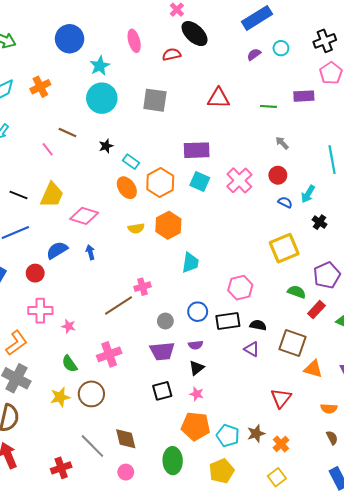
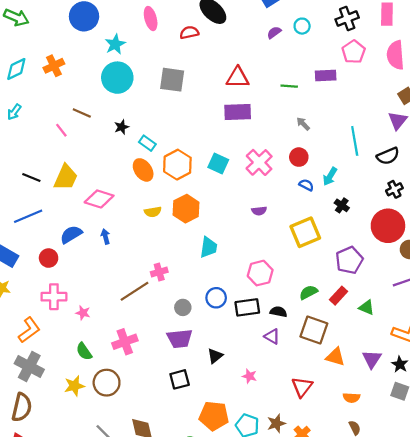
purple rectangle: (197, 150) -> (238, 112), moved
green semicircle: (297, 292) -> (308, 292), moved, turned -48
purple semicircle: (196, 345) -> (259, 211), moved
pink star: (197, 394) -> (249, 376), moved

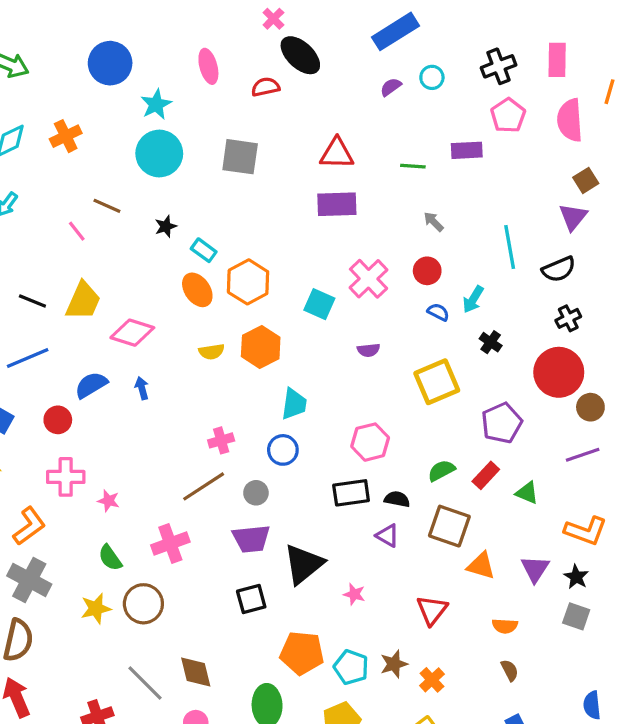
cyan square: (218, 164) -> (319, 304), moved
brown line: (134, 291) -> (204, 486), moved
blue circle: (216, 298) -> (283, 450), moved
black triangle: (215, 356) -> (304, 564), size x1.8

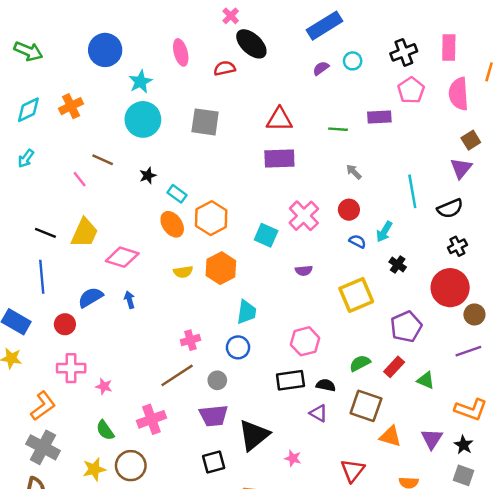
blue line: (28, 358) -> (42, 277), turned -72

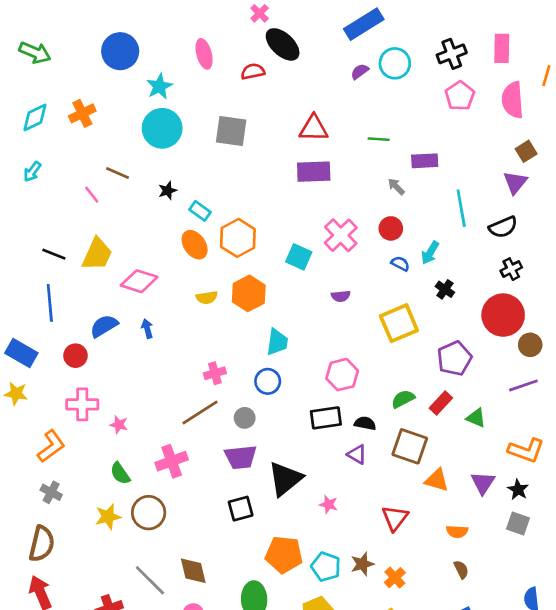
cyan circle: (353, 61) -> (395, 63), size x1.5
purple rectangle: (379, 117) -> (425, 161), moved
gray cross: (43, 447) -> (51, 492), size x0.6

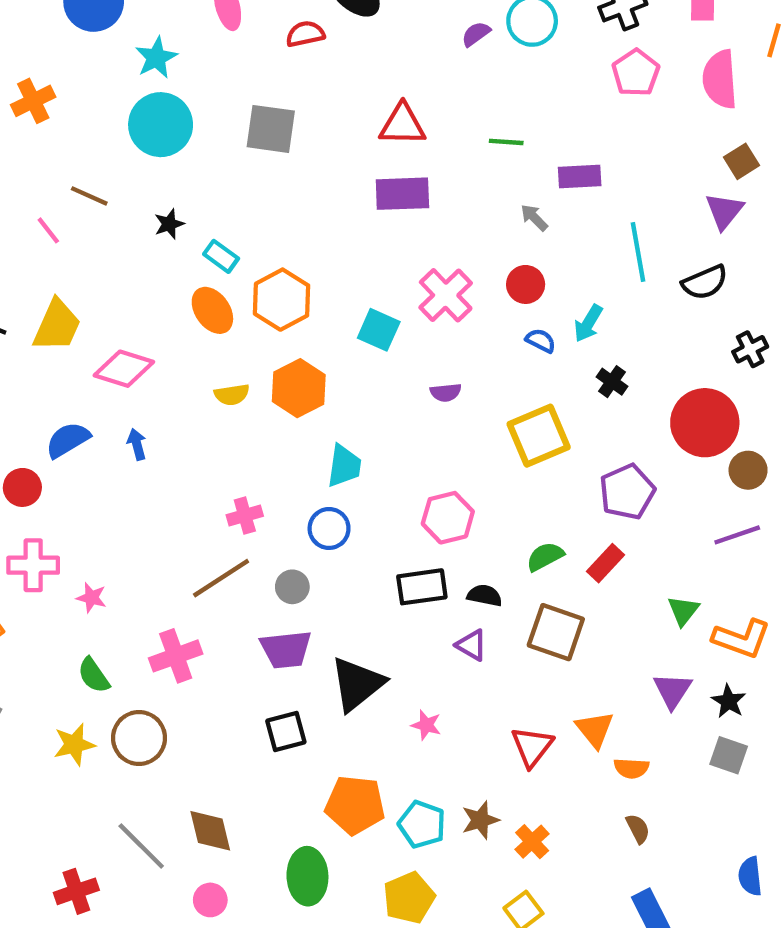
black cross: (511, 269) -> (750, 349), moved
green triangle: (476, 418) -> (683, 611), moved, turned 45
orange triangle: (437, 480) -> (595, 729), moved, turned 35

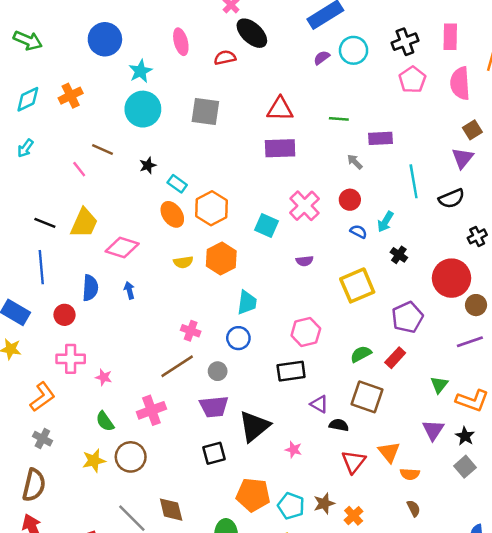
blue semicircle: (68, 440) -> (90, 288), turned 125
pink cross: (245, 516) -> (191, 331), turned 36
black semicircle: (485, 595) -> (339, 425), moved
gray square: (729, 755) -> (465, 467), turned 30

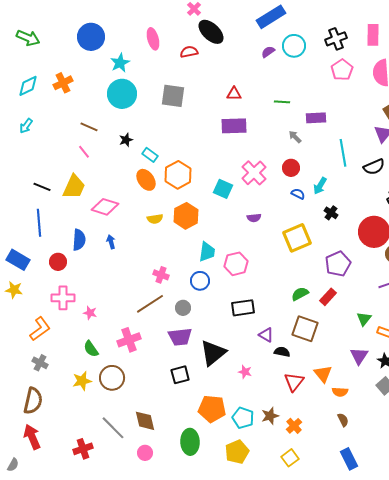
red triangle: (280, 109) -> (234, 94), size x0.7
pink line: (79, 169) -> (84, 152), moved
pink hexagon: (306, 332) -> (236, 264), moved

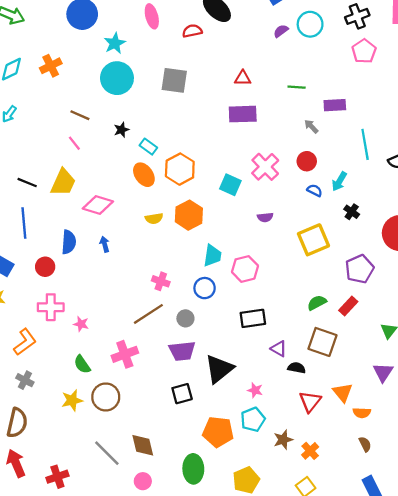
cyan pentagon: (243, 418) -> (253, 419), moved, turned 30
red cross: (83, 449) -> (57, 477), moved

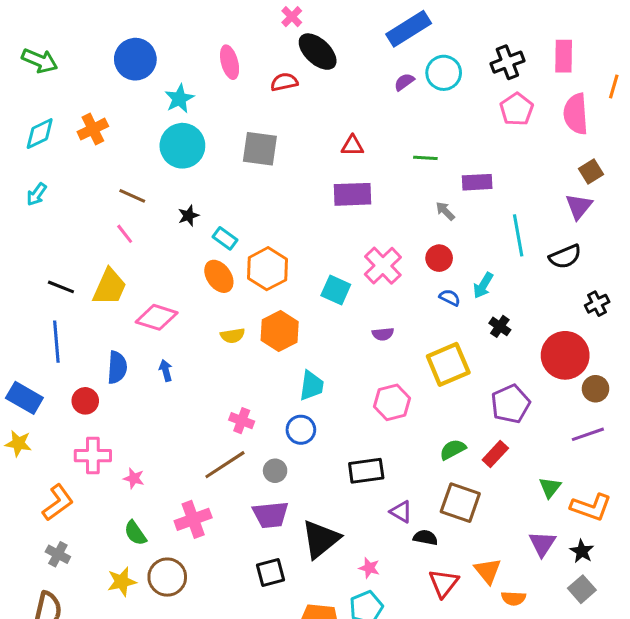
pink hexagon: (245, 269) -> (392, 402), moved

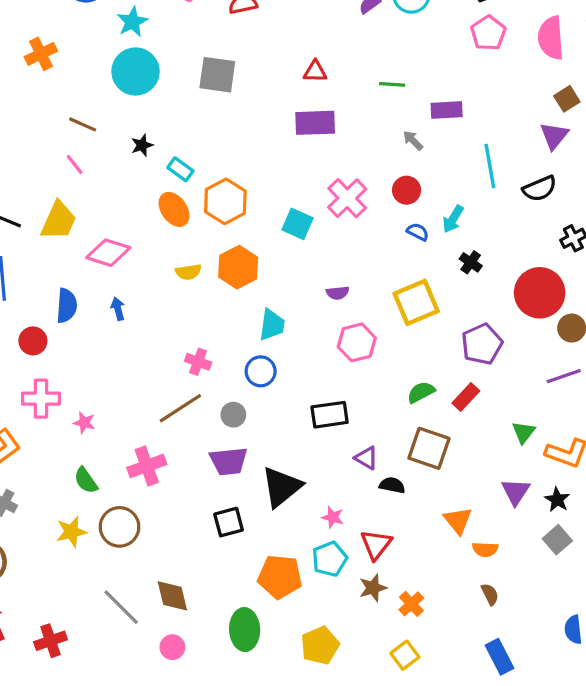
purple semicircle: (383, 334) -> (338, 293), moved
red triangle: (444, 583) -> (376, 545), moved

